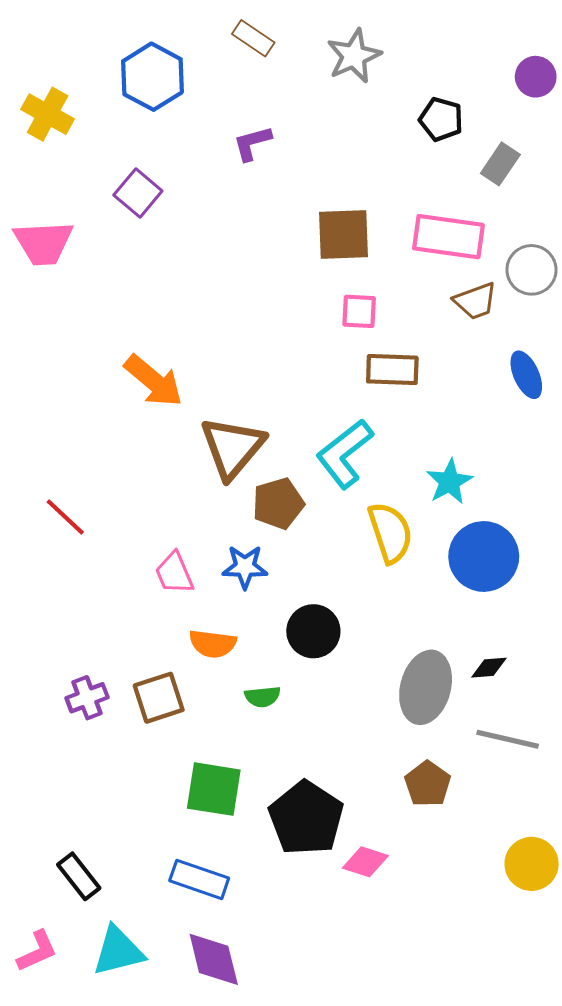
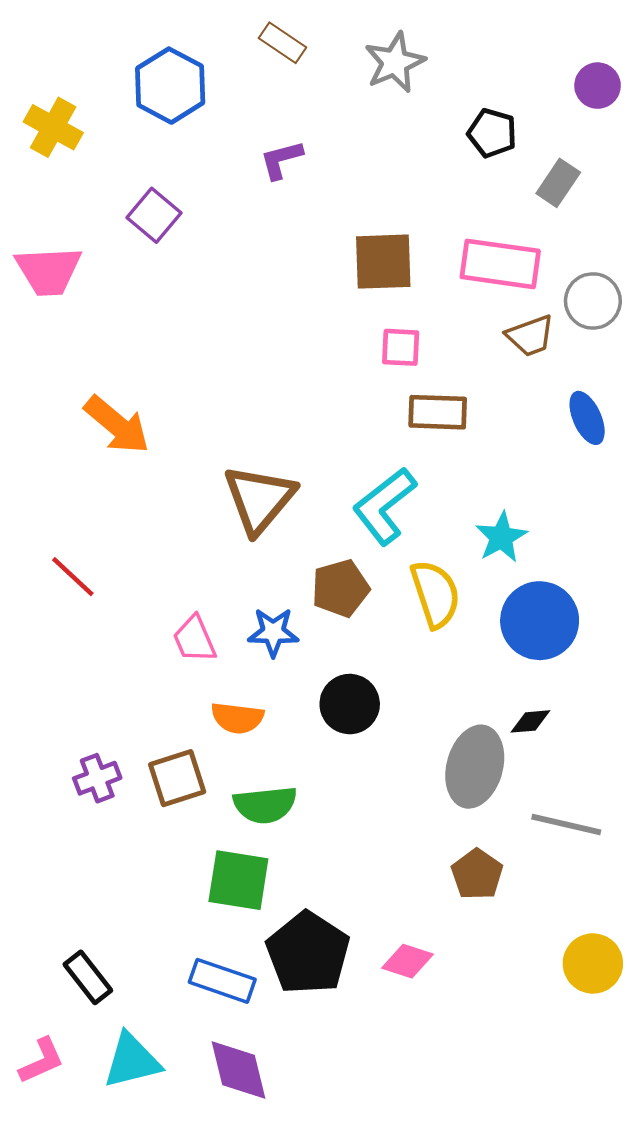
orange arrow: (153, 381) -> (117, 425), moved
brown pentagon: (278, 504) -> (340, 588), moved
black diamond: (489, 668) -> (530, 721), moved
green semicircle: (263, 697) -> (265, 805), moved, size x1.6
black pentagon: (306, 818) -> (308, 953), moved

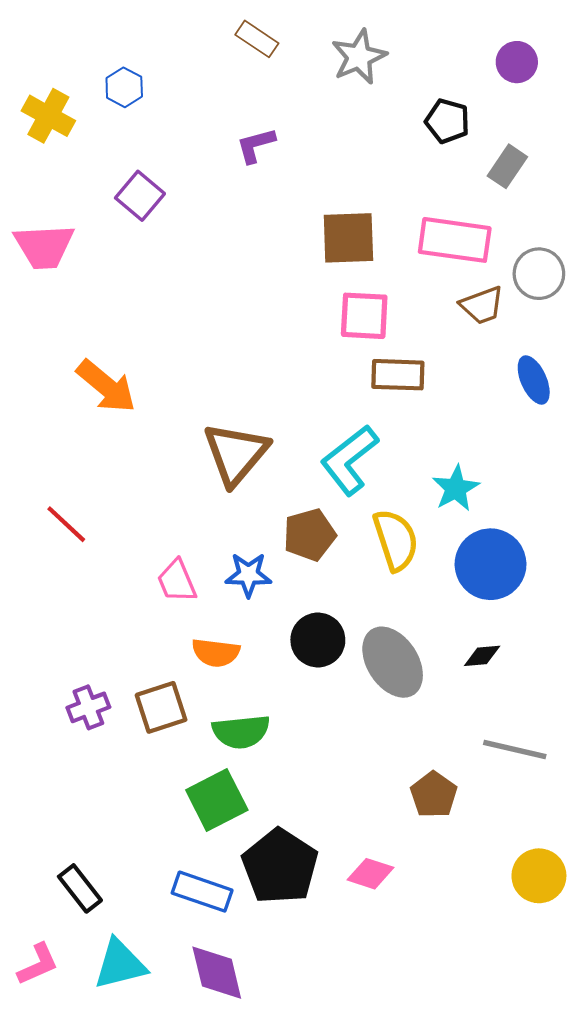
blue hexagon: (170, 86) -> (124, 87), moved, size x0.6
purple circle: (598, 86) -> (517, 62), moved
pink square: (401, 347) -> (364, 316), size x1.4
gray ellipse: (475, 767) -> (393, 662), moved, turned -48
green square: (238, 880) -> (217, 800), turned -36

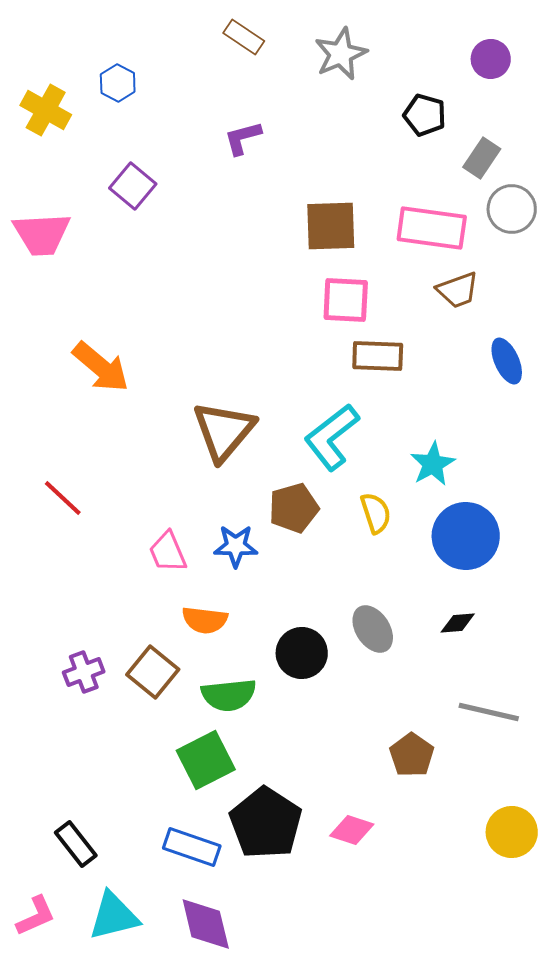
gray circle: (539, 274) -> (512, 209), moved
yellow semicircle: (396, 540) -> (376, 513), size x0.7
black circle: (318, 640) -> (302, 653), moved
gray ellipse: (393, 662) -> (373, 629), size x0.7
brown square: (161, 707) -> (153, 672), turned -33

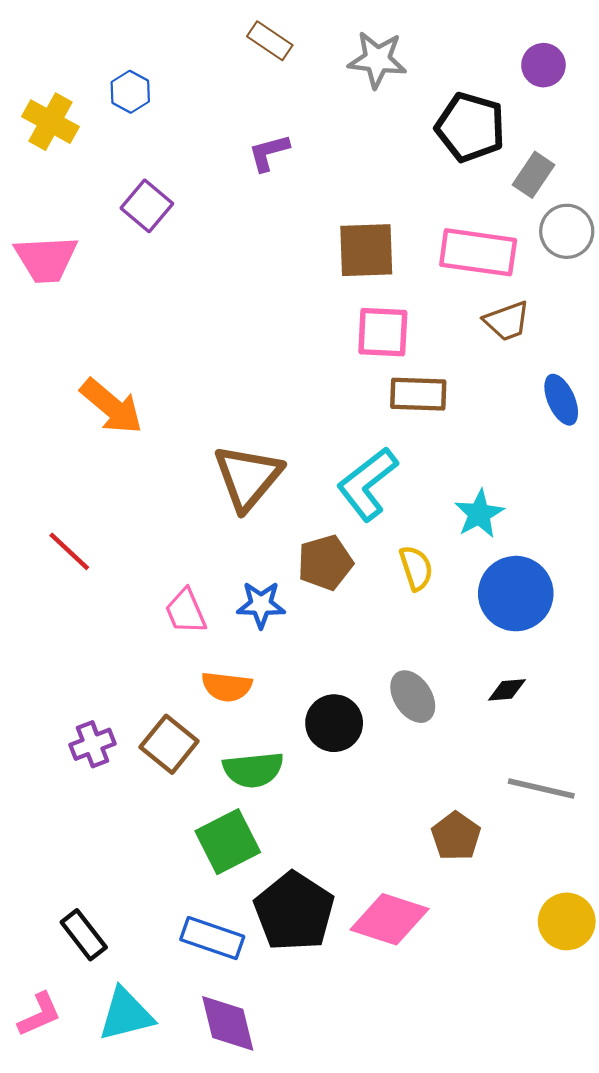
gray star: (341, 54) -> (377, 60), turned 30
black pentagon: (425, 115) -> (470, 127), size x1.5
pink diamond: (352, 830) -> (389, 919), size x1.6

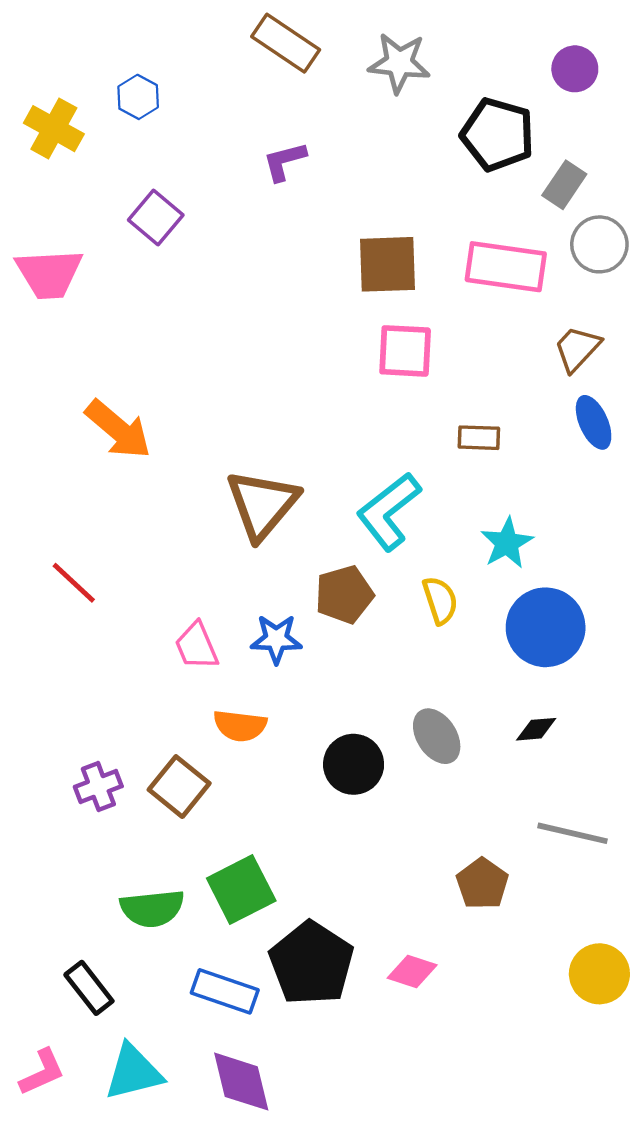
brown rectangle: (270, 41) -> (286, 43), size x1.4
brown trapezoid: (507, 321) -> (577, 349), moved, turned 153
brown rectangle: (418, 394) -> (479, 438), moved, size x0.7
green semicircle: (253, 770) -> (152, 908), moved
pink diamond: (389, 919) -> (412, 972), size x0.6

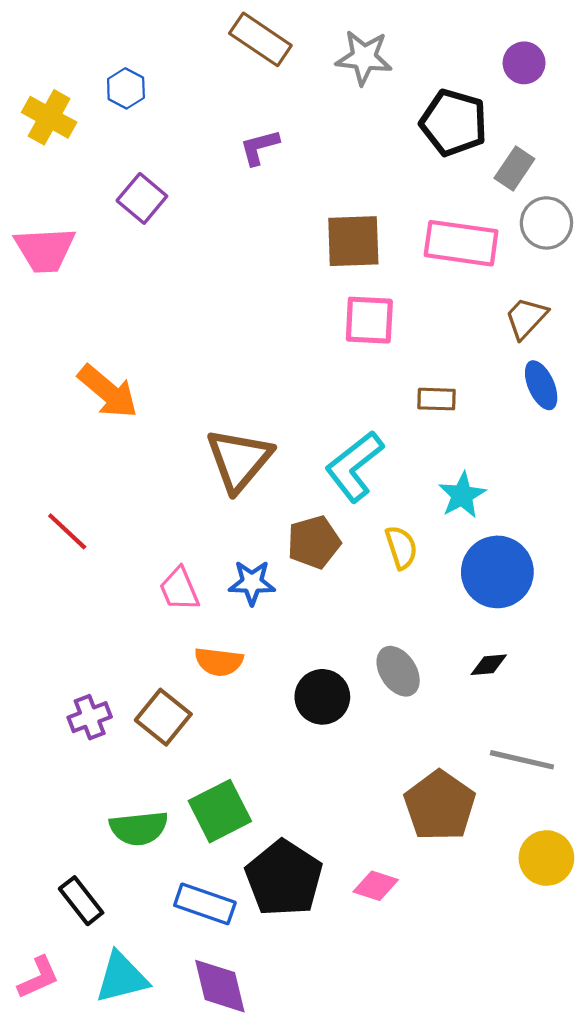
brown pentagon: (482, 884) -> (440, 806), size x1.5
yellow circle: (599, 974) -> (546, 858), moved

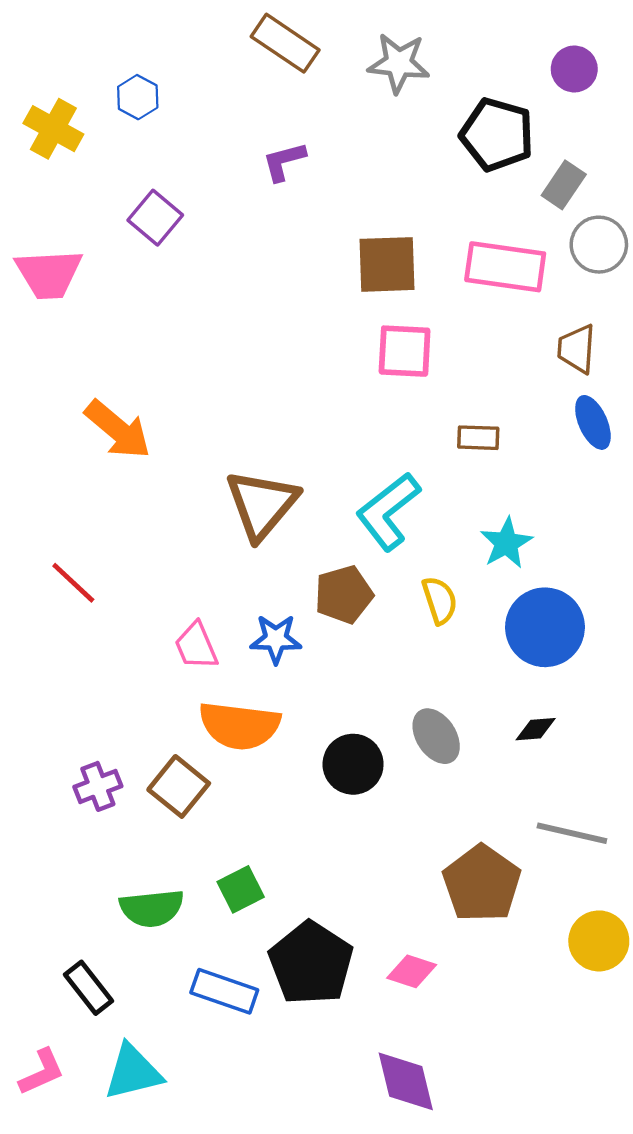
brown trapezoid: (526, 318) -> (577, 349), turned -39
orange semicircle: (219, 662) -> (240, 726), size x1.5
green square: (220, 811) -> (241, 889), size x0.7
purple diamond: (220, 986) -> (406, 1081), moved

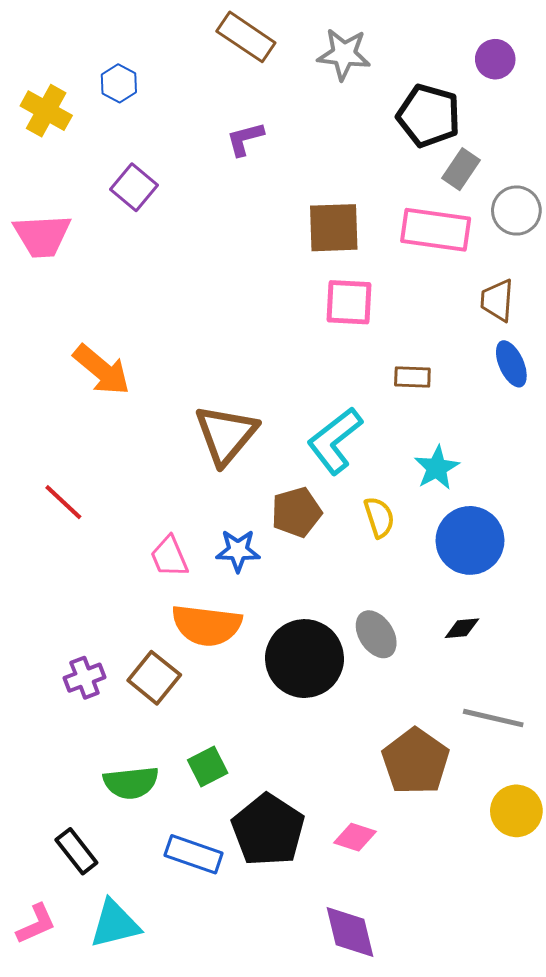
gray rectangle: (564, 185) -> (461, 169), moved
black circle: (353, 764) -> (305, 659), size x1.5

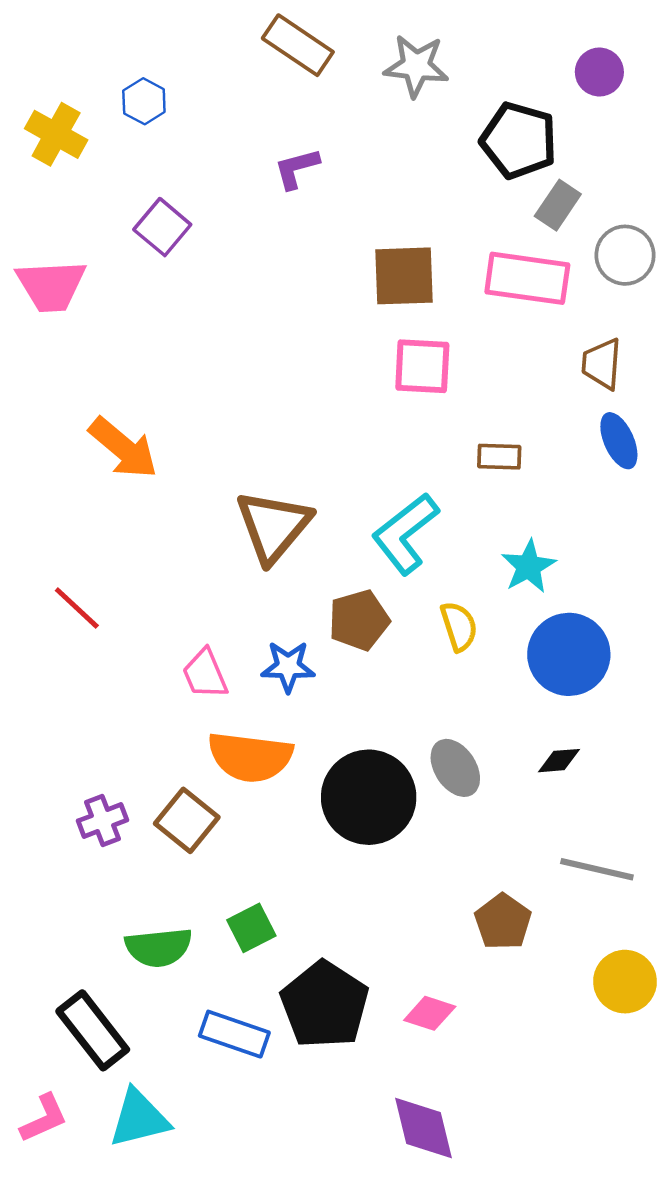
brown pentagon: (415, 761) -> (503, 922), size x0.7
black rectangle: (76, 851) -> (93, 1030), size x1.4

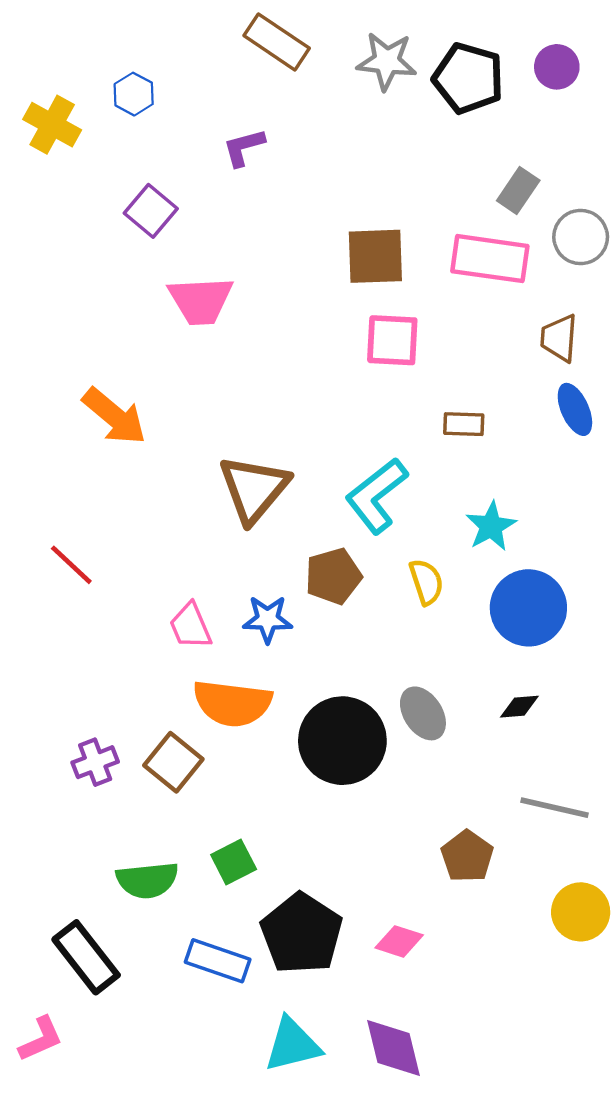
black pentagon: (519, 140) -> (468, 78), moved
purple L-shape: (297, 168) -> (244, 147), moved
pink trapezoid: (51, 286) -> (201, 301), moved
cyan triangle: (139, 1118) -> (293, 1045), moved

